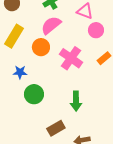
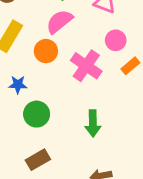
pink circle: (96, 30) -> (116, 40), moved
brown rectangle: (56, 128) -> (38, 160), moved

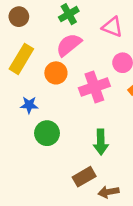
pink cross: (86, 66) -> (94, 87), turned 36
brown rectangle: (38, 160) -> (84, 177), moved

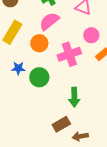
green circle: (47, 133) -> (39, 77), moved

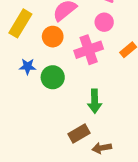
pink circle: (91, 35) -> (104, 22), moved

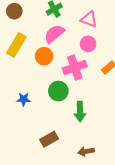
blue star: (28, 66) -> (24, 99), moved
green circle: (53, 77) -> (58, 91), moved
brown rectangle: (79, 134) -> (49, 139), moved

